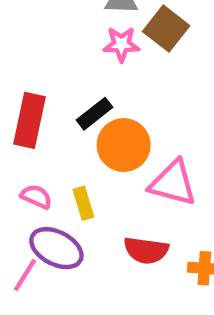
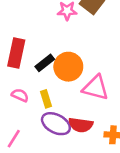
black rectangle: (94, 114) -> (45, 63), moved
purple ellipse: (56, 248) -> (56, 124), moved

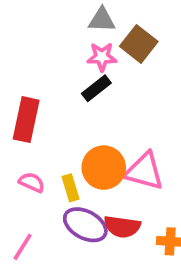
black rectangle: (45, 63) -> (96, 88), moved
orange circle: (68, 67) -> (104, 168), moved

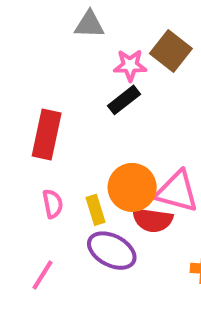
gray triangle: (102, 20) -> (89, 25), moved
pink semicircle: (32, 182) -> (53, 204), turned 55
red semicircle: (122, 227) -> (152, 220), moved

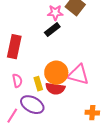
red semicircle: (152, 220) -> (55, 89), moved
purple ellipse: (112, 251) -> (32, 105), moved

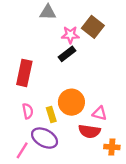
pink triangle: (78, 75) -> (100, 113), moved, size x0.6
red semicircle: (55, 89) -> (89, 131), moved

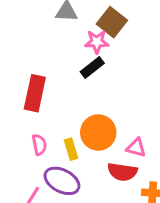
brown square: (93, 27) -> (112, 22), moved

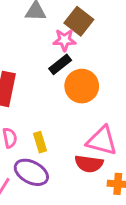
orange circle: (98, 133) -> (82, 86), moved
pink triangle: (136, 148) -> (102, 141), size x1.6

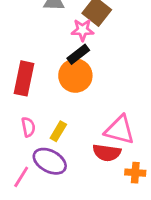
orange circle: (82, 86) -> (75, 76), moved
yellow rectangle: (40, 142) -> (58, 131), turned 48

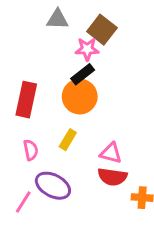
pink triangle: (120, 130) -> (111, 153), moved, size x0.7
yellow rectangle: (58, 131) -> (68, 140), moved

